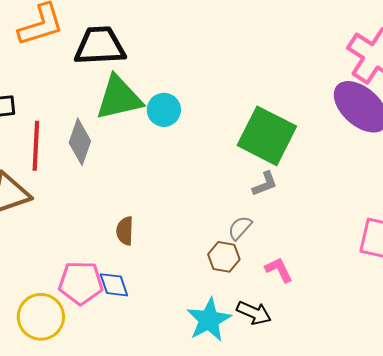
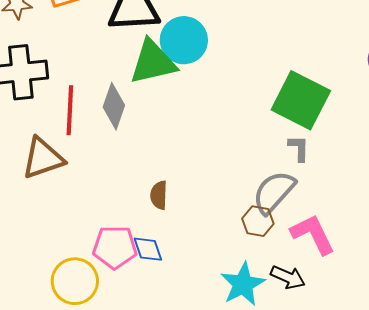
cyan circle: (164, 110) -> (184, 40), moved, size x1.4
gray L-shape: (265, 184) -> (299, 148), turned -68
gray semicircle: (240, 228) -> (274, 192), size x1.8
pink L-shape: (279, 270) -> (313, 234), size x1.6

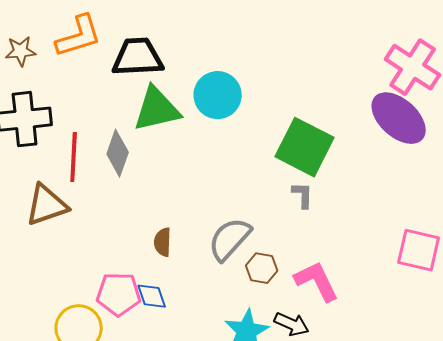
cyan circle: (184, 40) -> (218, 95), moved
gray semicircle: (274, 192) -> (230, 239), moved

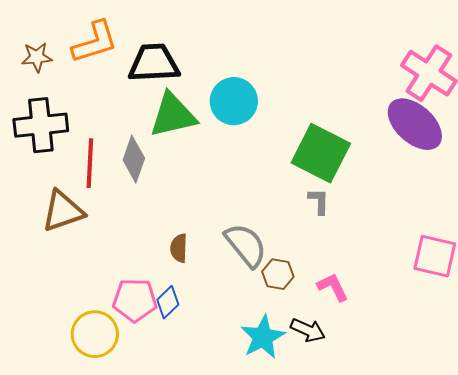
gray semicircle: (230, 239) -> (246, 245), turned 99
pink L-shape: (317, 281) -> (333, 287), size x0.7
blue diamond: (152, 296) -> (168, 302), turned 64

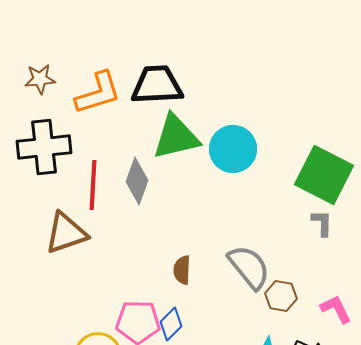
orange L-shape: (95, 42) -> (98, 93), moved
cyan circle: (234, 101) -> (233, 149), moved

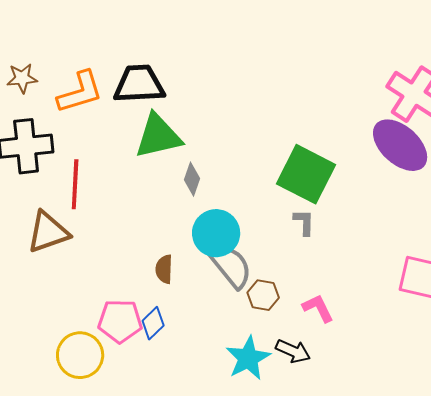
cyan circle: (233, 149) -> (216, 233), moved
gray diamond: (137, 181) -> (192, 179), moved, size x0.7

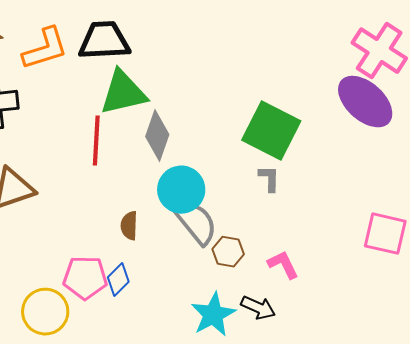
gray diamond: (192, 179) -> (157, 136), size x1.5
red line: (75, 184) -> (96, 141), moved

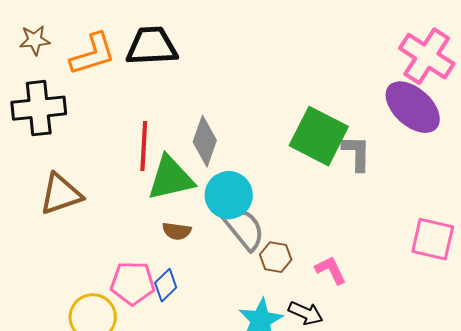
green triangle: (123, 93) -> (171, 178), moved
gray L-shape: (269, 179) -> (357, 153), moved, size x1.4
brown semicircle: (129, 226) -> (177, 231), turned -84

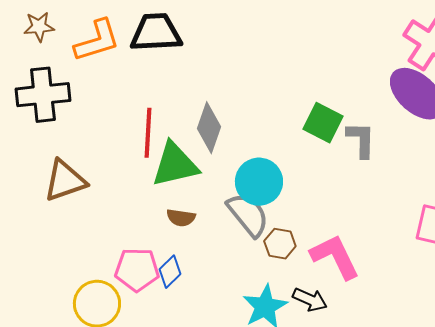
green square: (319, 136) -> (323, 123), size x0.7
cyan circle: (229, 195) -> (259, 182), moved
pink L-shape: (331, 270) -> (335, 257), size x1.6

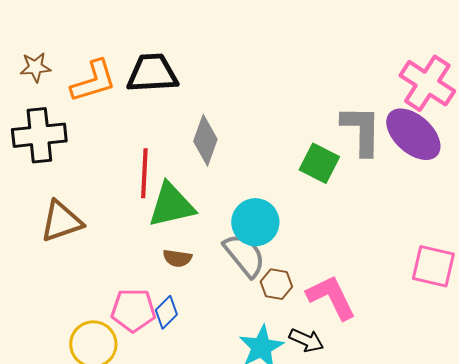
gray diamond: (209, 128) -> (205, 140), moved
gray L-shape: (361, 140) -> (361, 130), moved, size x1.4

